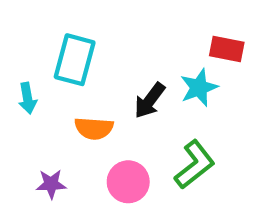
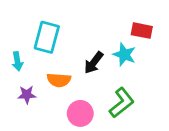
cyan star: (199, 88) -> (124, 55), turned -30
purple star: (51, 184) -> (27, 95), moved

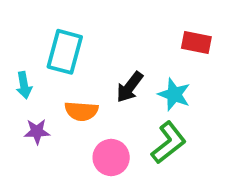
cyan star: (124, 55) -> (174, 94), moved

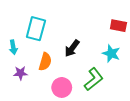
red rectangle: (196, 43) -> (118, 26), moved
cyan star: (174, 94) -> (111, 53), moved
orange semicircle: (81, 111) -> (45, 62), turned -78

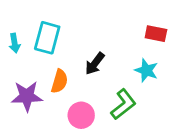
cyan arrow: (13, 47) -> (15, 43), moved
purple star: (20, 73) -> (27, 96), size x1.6

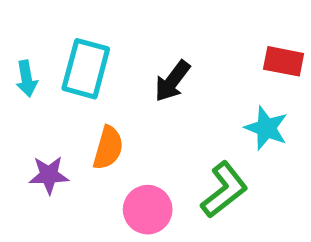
black arrow: (95, 64) -> (172, 81), moved
purple star: (27, 96) -> (49, 175), size x0.7

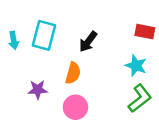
orange semicircle: (108, 148) -> (73, 73), moved
purple star: (49, 175) -> (38, 90), moved
green L-shape: (224, 190) -> (140, 98), moved

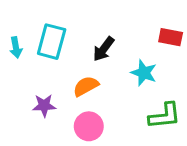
cyan star: (136, 66) -> (144, 73), moved
orange semicircle: (73, 73) -> (86, 86), turned -135
green L-shape: (140, 98) -> (165, 116), turned 32

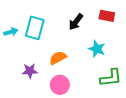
red rectangle: (171, 37) -> (107, 16), moved
cyan arrow: (16, 47) -> (11, 32), turned -96
black arrow: (104, 49) -> (76, 22), moved

